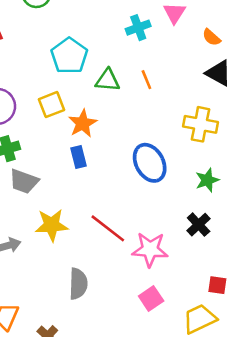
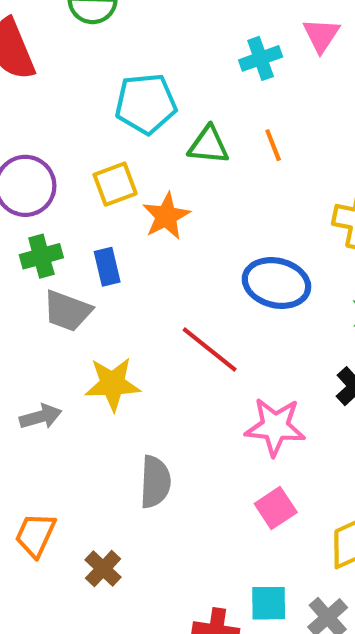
cyan pentagon: (69, 56) -> (146, 104), turned 30
blue rectangle: (79, 157) -> (107, 267), moved
blue ellipse: (150, 163) -> (276, 283), turned -48
red line: (108, 228) -> (210, 350), moved

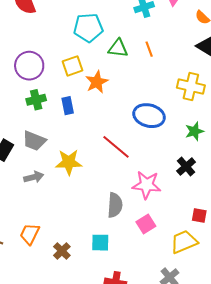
gray trapezoid: (67, 311) -> (34, 141), moved
gray semicircle: (155, 482) -> (115, 205), moved
cyan square: (269, 603) -> (100, 243), moved

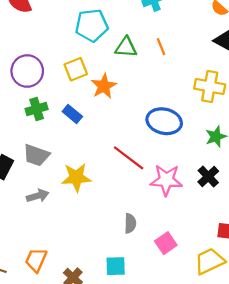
blue rectangle: (68, 106) -> (72, 114), turned -36
pink star: (147, 185) -> (166, 180), moved
gray semicircle: (115, 205) -> (130, 223), size x0.7

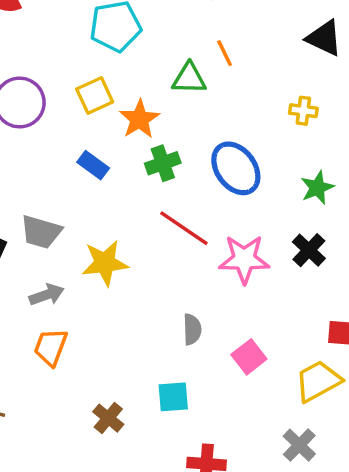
green triangle: (126, 47) -> (189, 78), moved
yellow cross: (210, 86) -> (303, 111), size x0.6
green cross: (37, 109) -> (163, 163), moved
blue ellipse: (164, 121) -> (236, 168), turned 44
orange trapezoid: (36, 260) -> (51, 347), moved

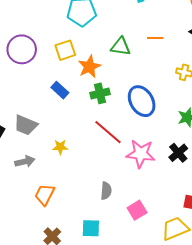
orange line: (225, 53) -> (155, 38), moved, turned -70
yellow star: (105, 263) -> (60, 147), size x0.6
orange trapezoid: (51, 347) -> (45, 195), moved

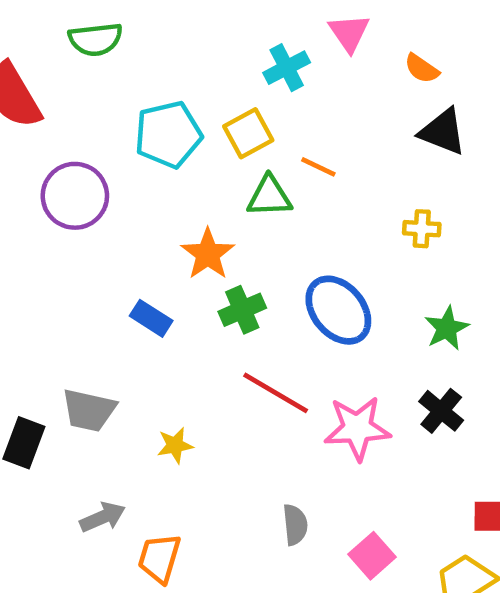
orange line: (155, 38) -> (318, 167), moved, turned 35
purple circle: (22, 49) -> (75, 196), moved
yellow square: (65, 50) -> (248, 133), moved
gray arrow: (25, 161) -> (103, 517), moved

